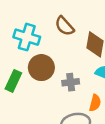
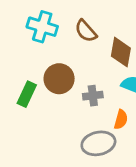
cyan cross: (27, 37) -> (42, 27), moved

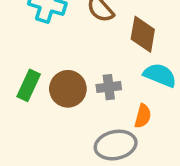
brown circle: (59, 79) -> (68, 89), moved

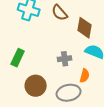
brown circle: (68, 89) -> (36, 86), moved

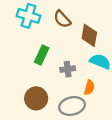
green rectangle: (18, 58) -> (42, 55), moved

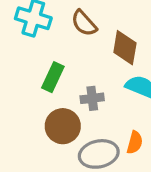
orange semicircle: (89, 88) -> (135, 143), moved
brown circle: (36, 98) -> (63, 126), moved

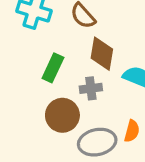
brown diamond: (125, 48) -> (102, 54), moved

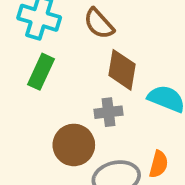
green rectangle: (53, 68) -> (41, 72), moved

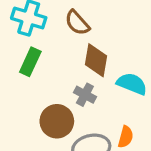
gray cross: (109, 112) -> (85, 95), turned 35

